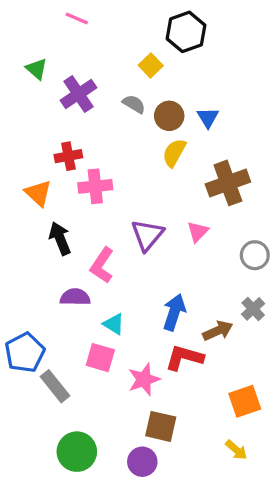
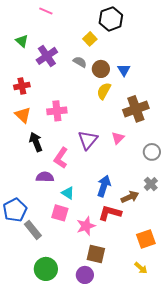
red cross: (68, 156) -> (22, 86), moved

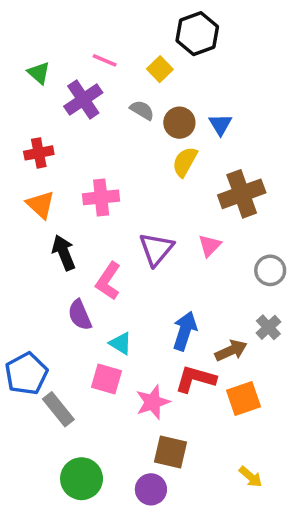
pink line: (46, 11) -> (105, 60), moved
purple semicircle: (45, 177) -> (80, 315), turned -114
orange square: (146, 239) -> (244, 399), moved

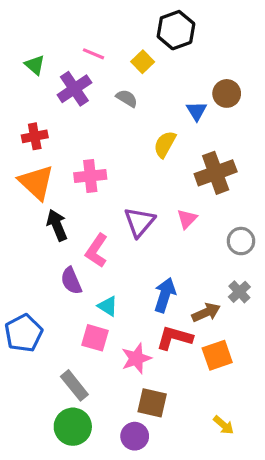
brown circle: (179, 123) -> (227, 93), moved
orange triangle: (41, 205) -> (36, 182), size x1.4
gray rectangle: (58, 409) -> (74, 385), moved

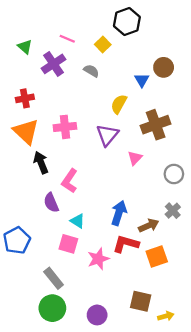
purple triangle: (139, 222) -> (107, 135), moved
brown square: (152, 403) -> (141, 301), moved
yellow arrow: (224, 425) -> (166, 316), moved, turned -56

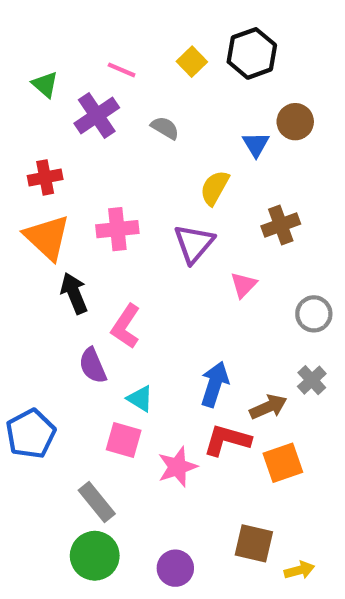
black hexagon: (127, 22) -> (252, 53), moved
yellow square: (103, 44) -> (192, 62), moved
brown cross: (156, 125) -> (281, 225), size x0.7

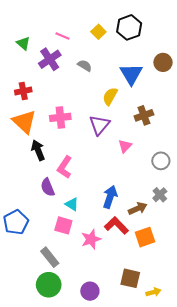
brown circle: (295, 122) -> (163, 62), moved
blue triangle: (256, 144) -> (131, 74), size x1.6
red L-shape: (227, 440) -> (116, 225), turned 30

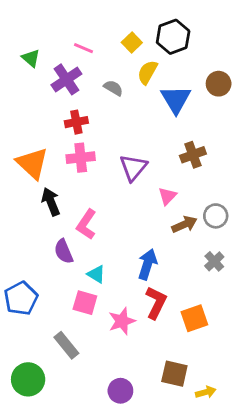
red cross: (23, 91) -> (76, 122), moved
yellow semicircle: (110, 96) -> (147, 72), moved
brown arrow: (138, 209) -> (184, 224), moved
red L-shape: (116, 225) -> (156, 303), turned 70
green circle: (49, 285) -> (28, 379), moved

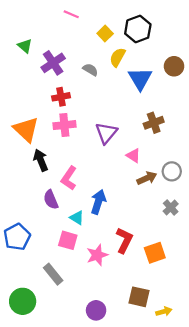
pink line: (83, 48) -> (71, 14), moved
pink triangle: (167, 196) -> (133, 156), turned -42
blue arrow: (147, 264) -> (98, 202), moved

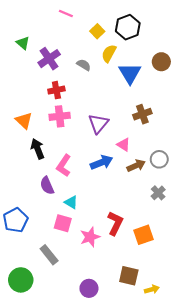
orange triangle: (26, 130) -> (24, 120), size x0.7
blue arrow: (98, 202) -> (102, 162), moved, turned 50

